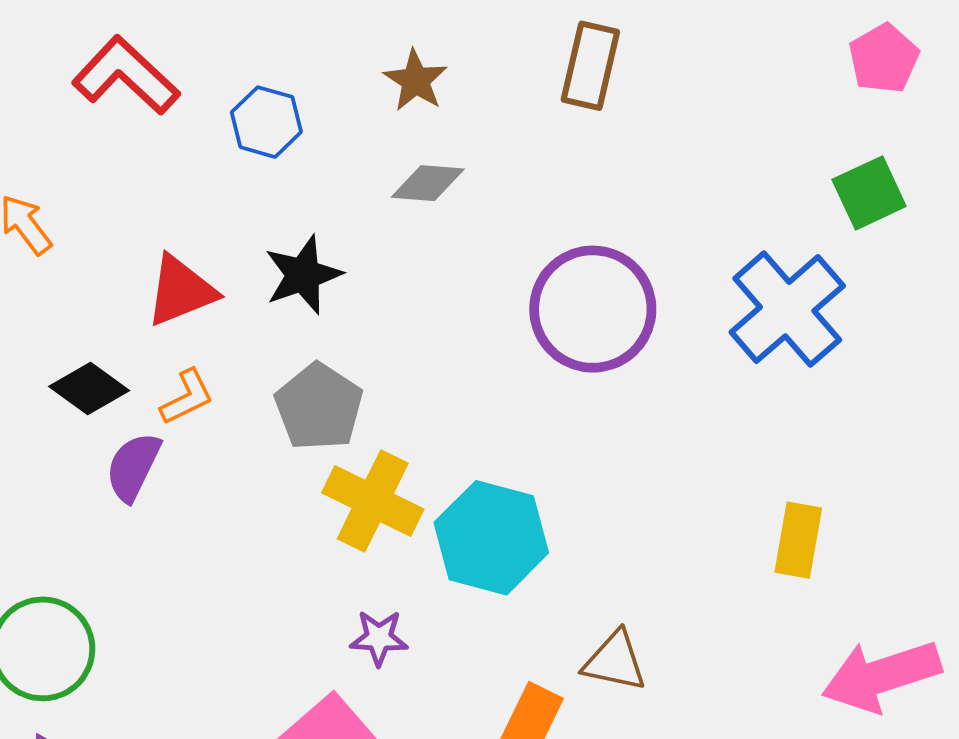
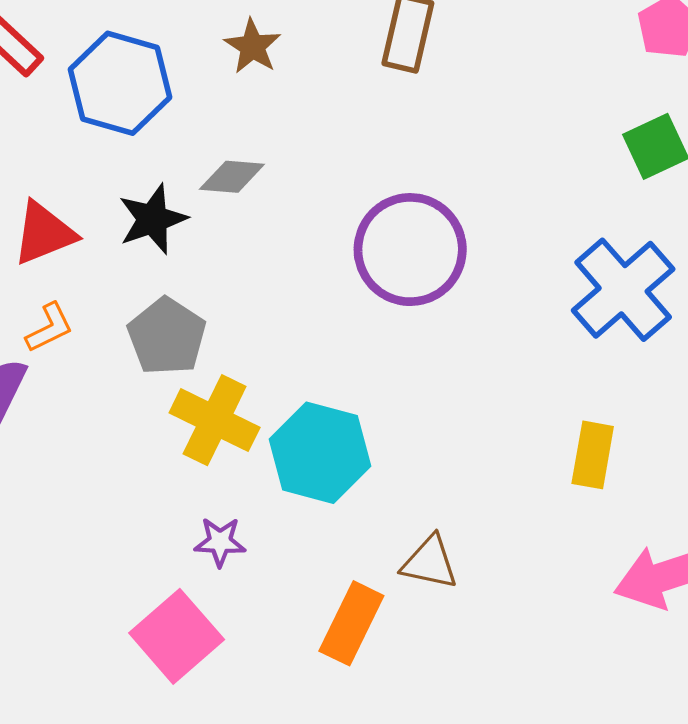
blue hexagon: (266, 122) -> (120, 83), size x1.6
gray diamond: (428, 183) -> (232, 177), moved
blue cross: (787, 309) -> (623, 290), moved

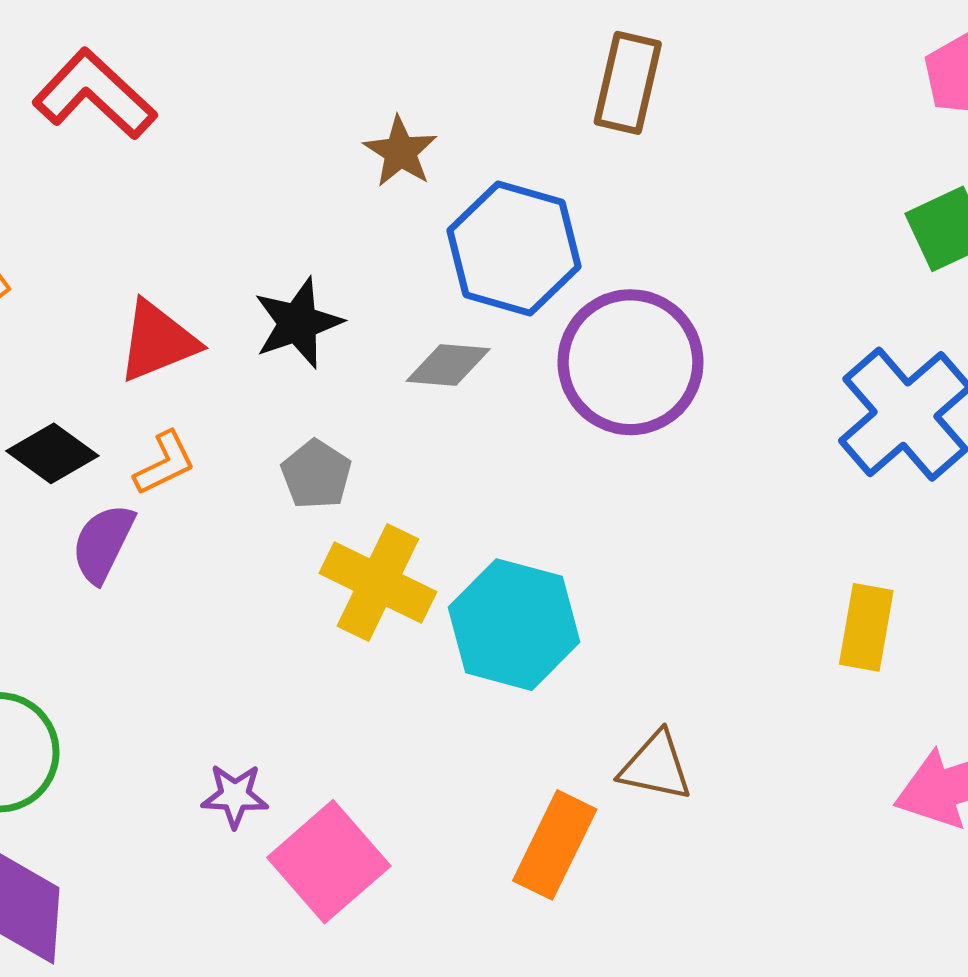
brown star: (253, 46) -> (400, 152), moved
blue hexagon: (120, 83) -> (514, 249), moved
gray diamond: (232, 177) -> (448, 365), moved
gray pentagon: (167, 336) -> (316, 474), size x0.7
purple star: (220, 542) -> (235, 796), moved

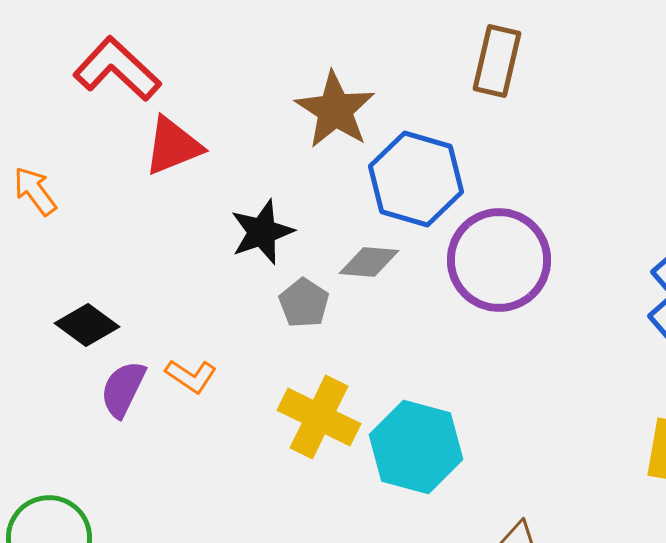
brown star: (400, 152) -> (335, 110), size x1.5
red triangle: (158, 341) -> (173, 146), moved
orange L-shape: (165, 463) -> (191, 376), moved, turned 60
gray pentagon: (316, 474) -> (304, 303), moved

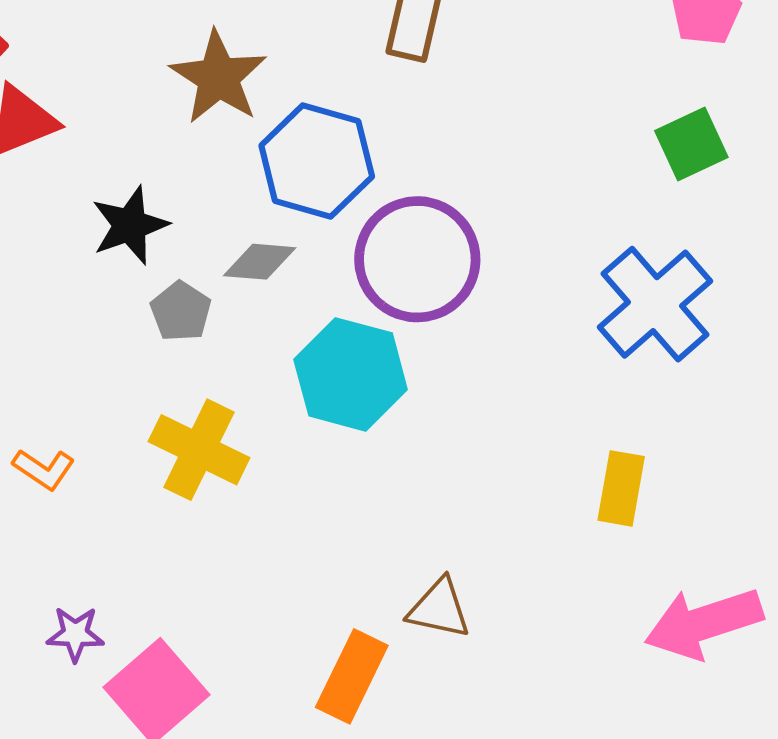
orange L-shape: (191, 376) -> (44, 469), moved
cyan hexagon: (416, 447) -> (351, 374), moved

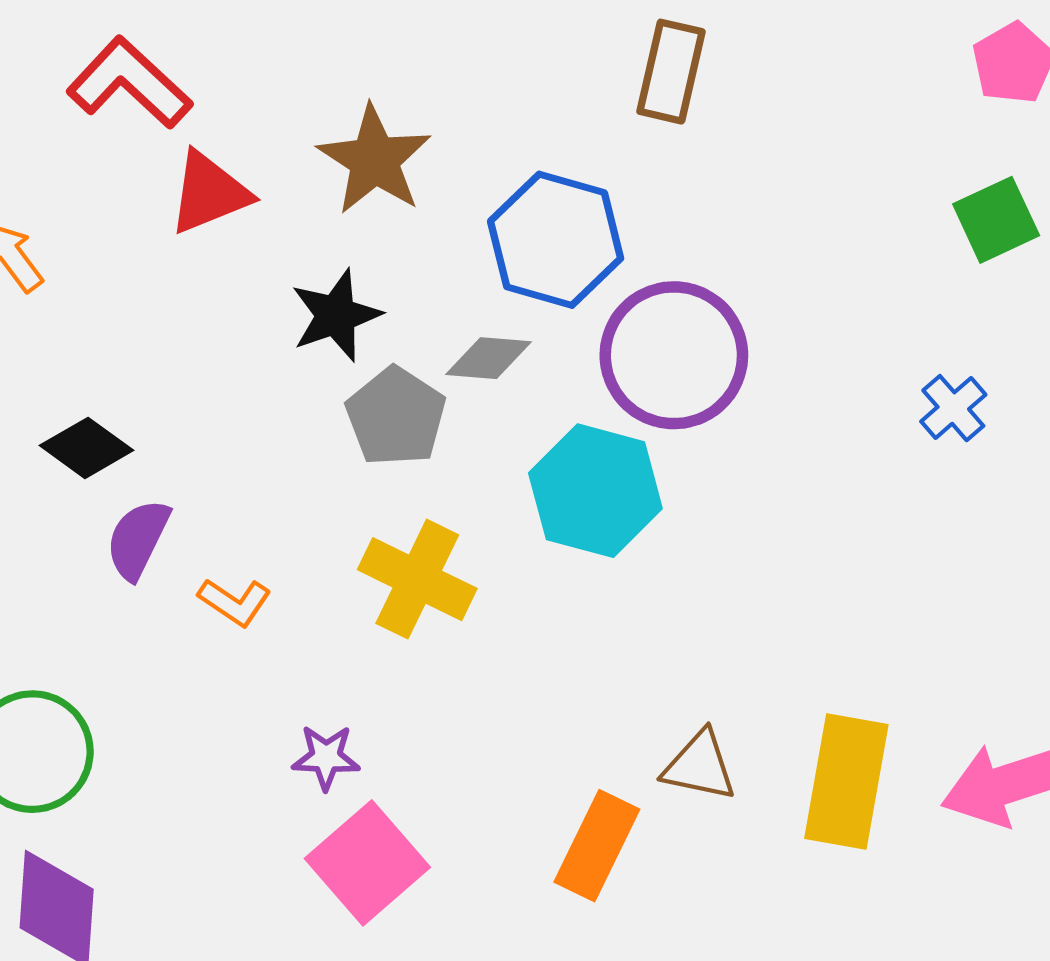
brown star: (218, 77) -> (374, 160), moved
blue cross: (655, 304) -> (953, 408), size x0.5
gray pentagon: (181, 311) -> (396, 417), size x1.4
yellow rectangle: (621, 488) -> (846, 782), moved, size x1.5
purple star: (75, 634) -> (326, 757), moved

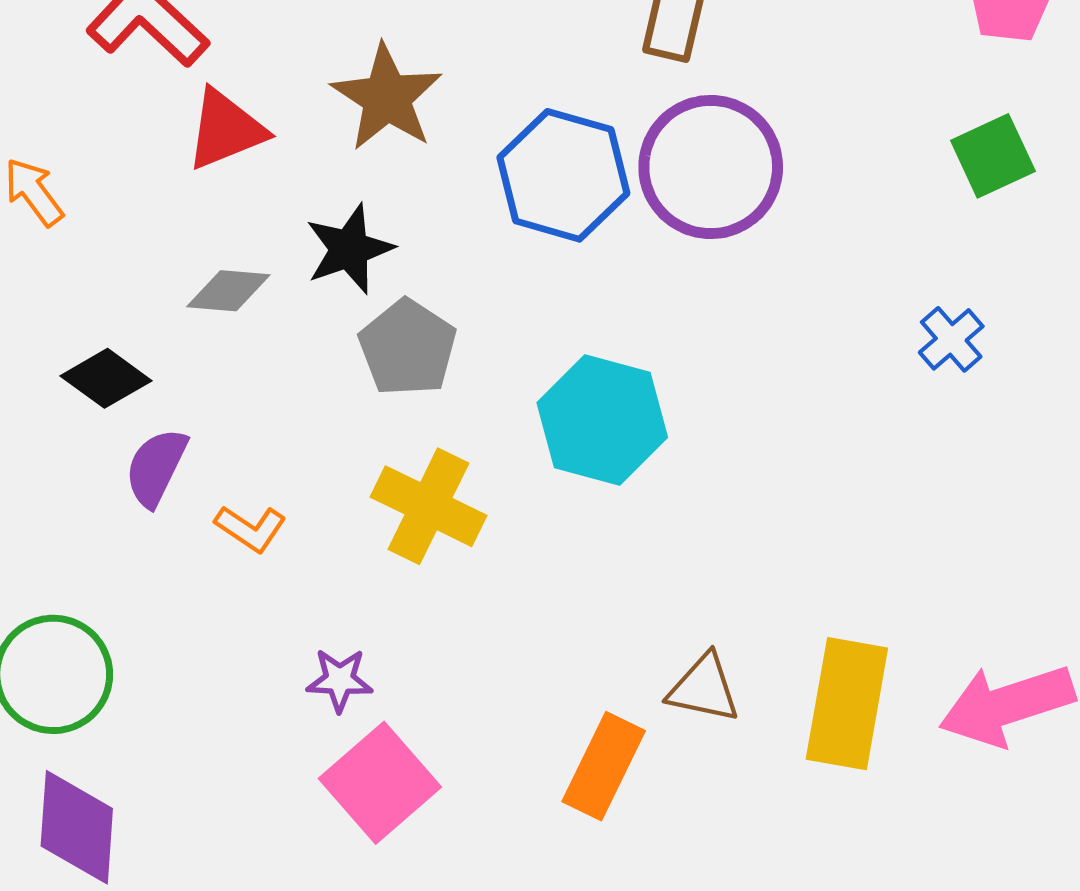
purple circle: (674, 355) -> (711, 167), moved
gray diamond: (489, 358) -> (228, 291), moved

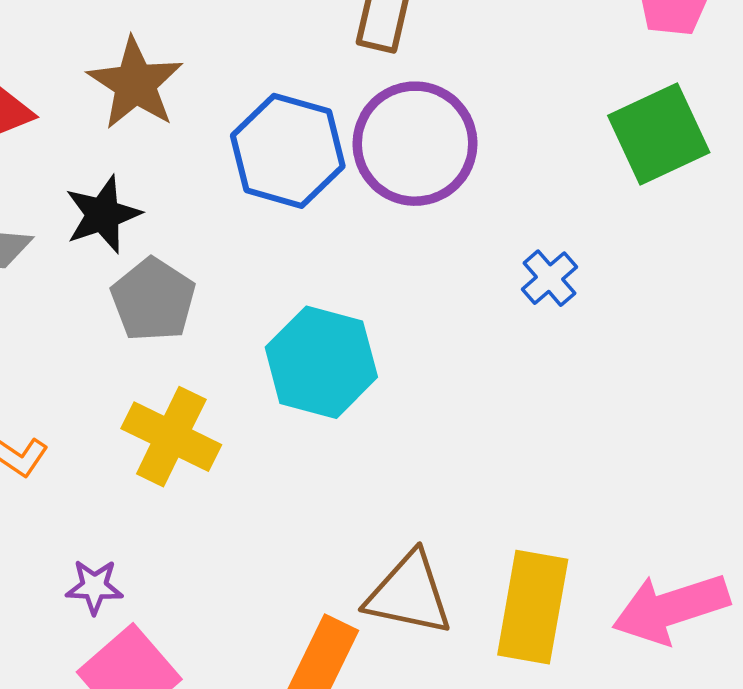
green square: (993, 156) -> (659, 134), size x1.4
blue cross: (951, 339) -> (549, 278), moved
brown triangle: (704, 688) -> (409, 594), size x1.4

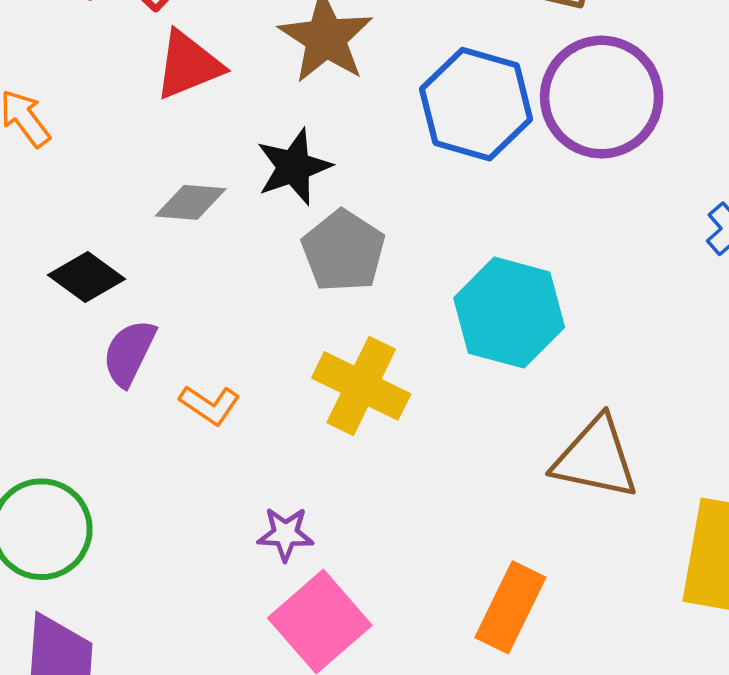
brown triangle: (409, 594) -> (596, 458), moved

